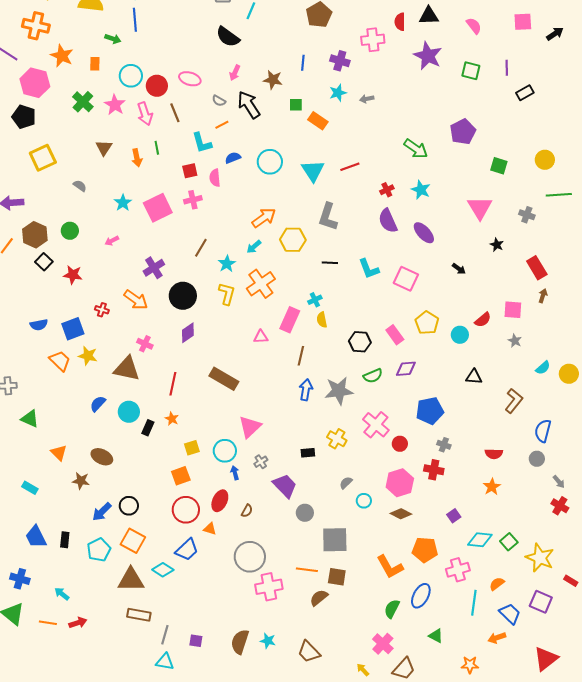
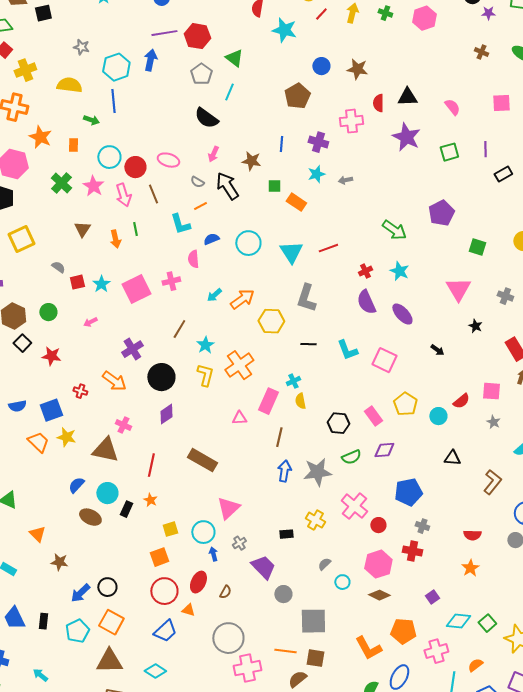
green square: (471, 71) -> (449, 152), turned -30
red square: (190, 171) -> (77, 282), moved
cyan arrow: (254, 247) -> (214, 295), moved
brown ellipse: (102, 457) -> (90, 517), moved
cyan diamond: (163, 570) -> (155, 671), moved

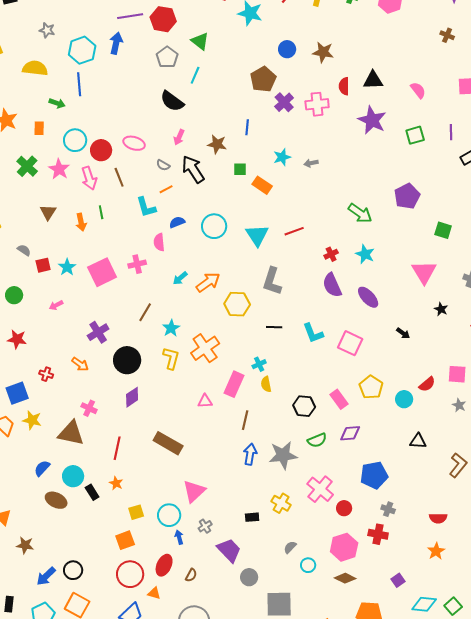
purple cross: (318, 142) -> (284, 102), moved, turned 30
orange arrow: (114, 381) -> (80, 364), size x0.7
black rectangle: (126, 509) -> (92, 492), turned -56

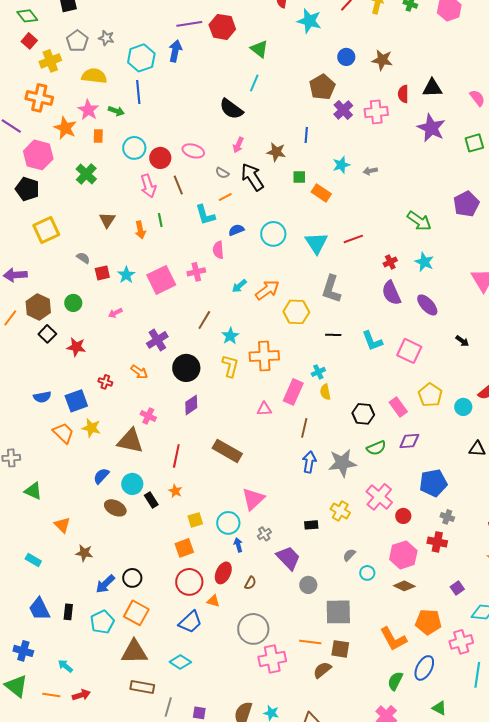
gray pentagon: (167, 57) -> (77, 41), moved
pink star: (59, 169) -> (88, 110), moved
orange cross: (205, 348) -> (264, 356), turned 32

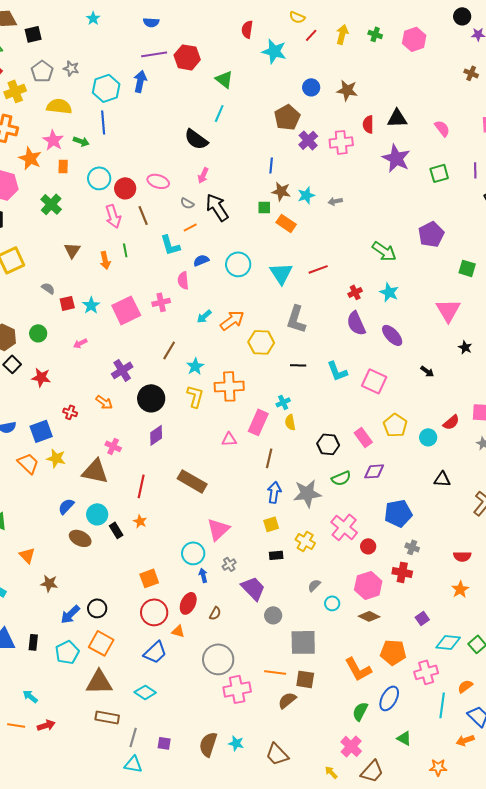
brown star: (276, 152) -> (281, 191), moved
yellow square: (195, 520) -> (271, 524), moved

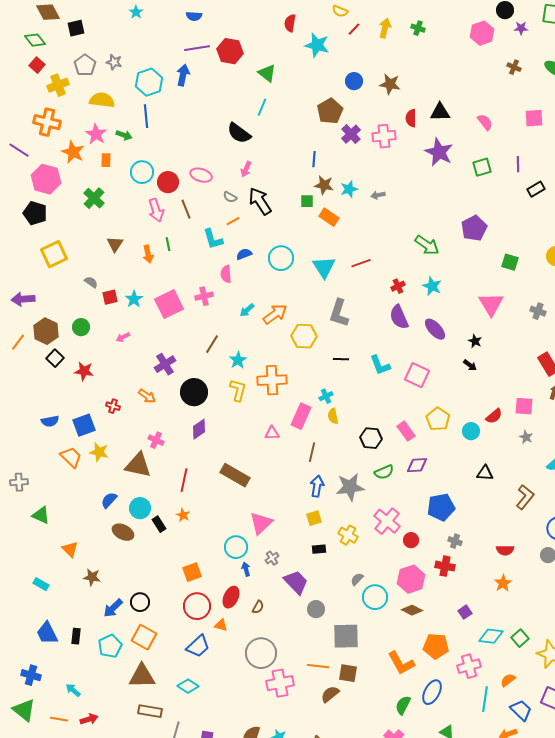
pink hexagon: (414, 39) -> (482, 33), moved
black star: (465, 347) -> (475, 341), moved
cyan circle: (332, 603) -> (375, 597), size x1.6

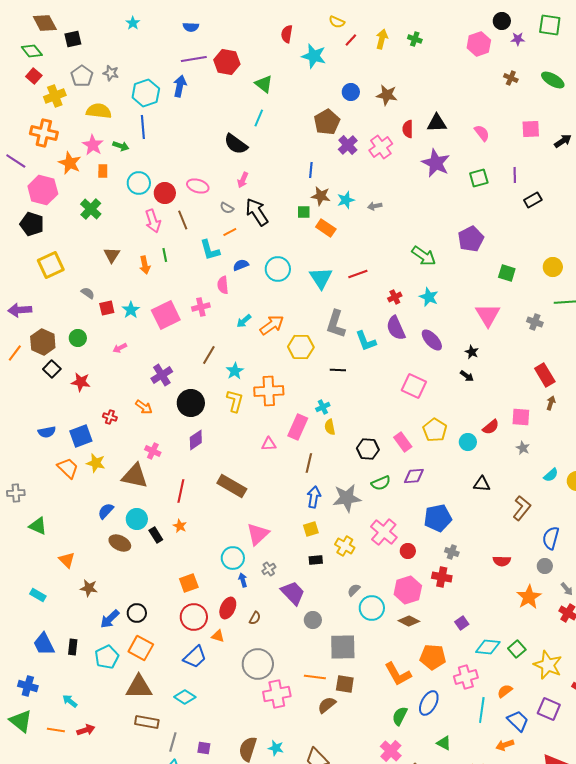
pink cross: (384, 136) -> (381, 147), turned -30
cyan L-shape: (380, 365) -> (366, 341), moved
orange star: (503, 583) -> (529, 597), moved, size x1.4

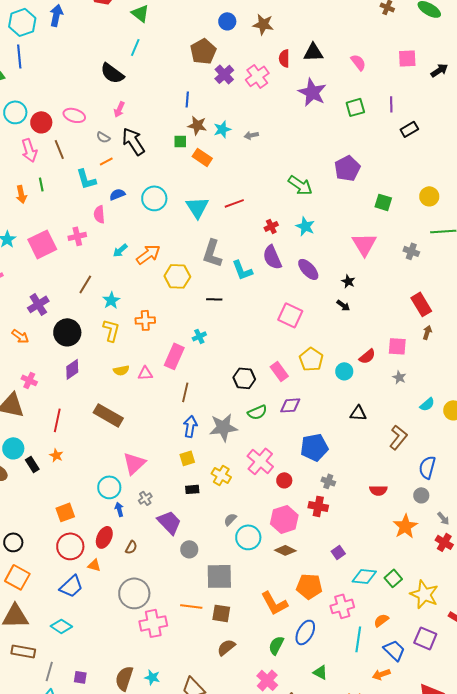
orange cross: (269, 391) -> (145, 320), size x0.7
yellow semicircle: (330, 427) -> (121, 370), moved, turned -91
brown semicircle: (327, 705) -> (226, 647), moved

